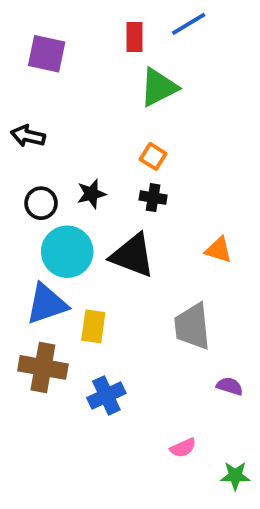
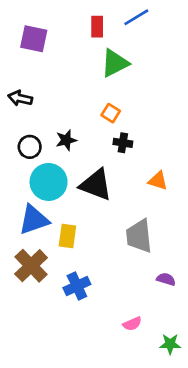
black cross: (153, 198) -> (123, 143), moved
brown cross: (43, 367) -> (31, 266), turned 36

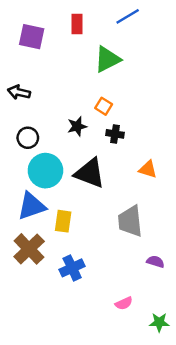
red rectangle: (97, 27) -> (77, 24), moved
black star: (66, 140) -> (77, 126), moved

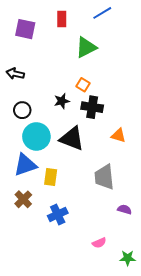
black cross: (115, 134) -> (92, 107), size x1.5
brown cross: (29, 249) -> (23, 199), size x0.7

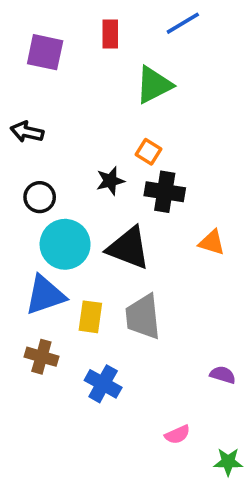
gray trapezoid: (104, 177) -> (143, 317), moved
brown cross: (23, 199) -> (41, 357), turned -30
blue cross: (58, 214) -> (103, 384), turned -36

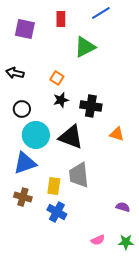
orange square: (148, 152) -> (57, 78), moved
yellow rectangle: (90, 317) -> (54, 186), moved
green star: (228, 462) -> (126, 242), moved

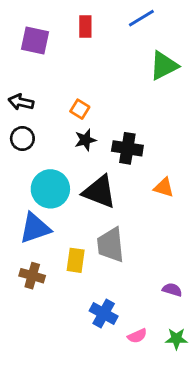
green triangle: (85, 47) -> (164, 66), moved
black circle: (22, 109) -> (22, 138), moved
blue cross: (57, 212) -> (104, 314), moved

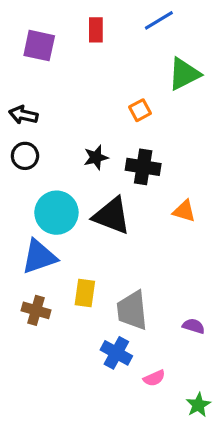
orange square: (80, 109) -> (140, 110), moved, turned 30
gray trapezoid: (111, 245) -> (132, 310), moved
green star: (176, 339) -> (198, 405), moved, turned -30

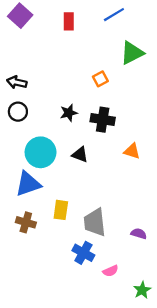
purple square: (39, 46) -> (20, 16), moved, turned 30
black triangle: (112, 216) -> (80, 155), size x0.6

